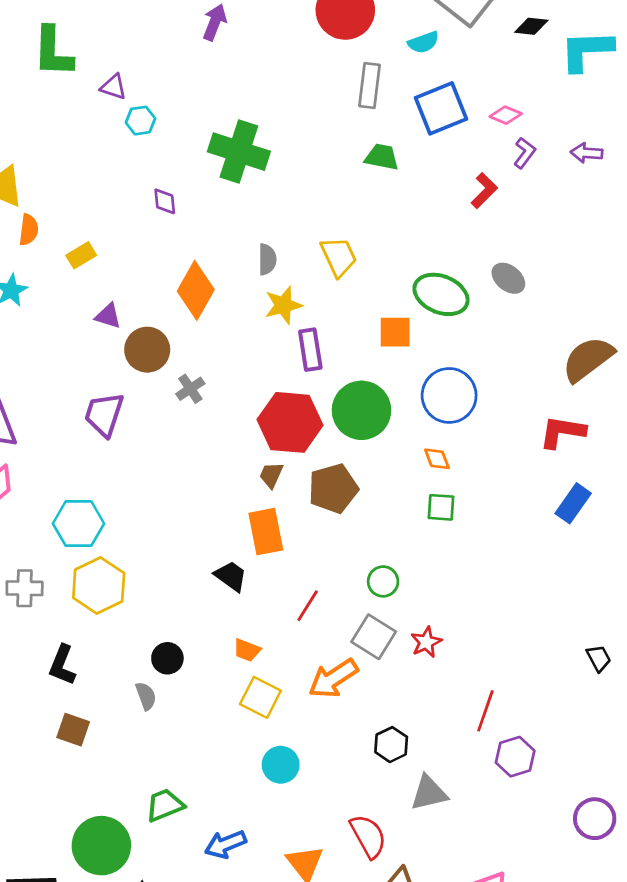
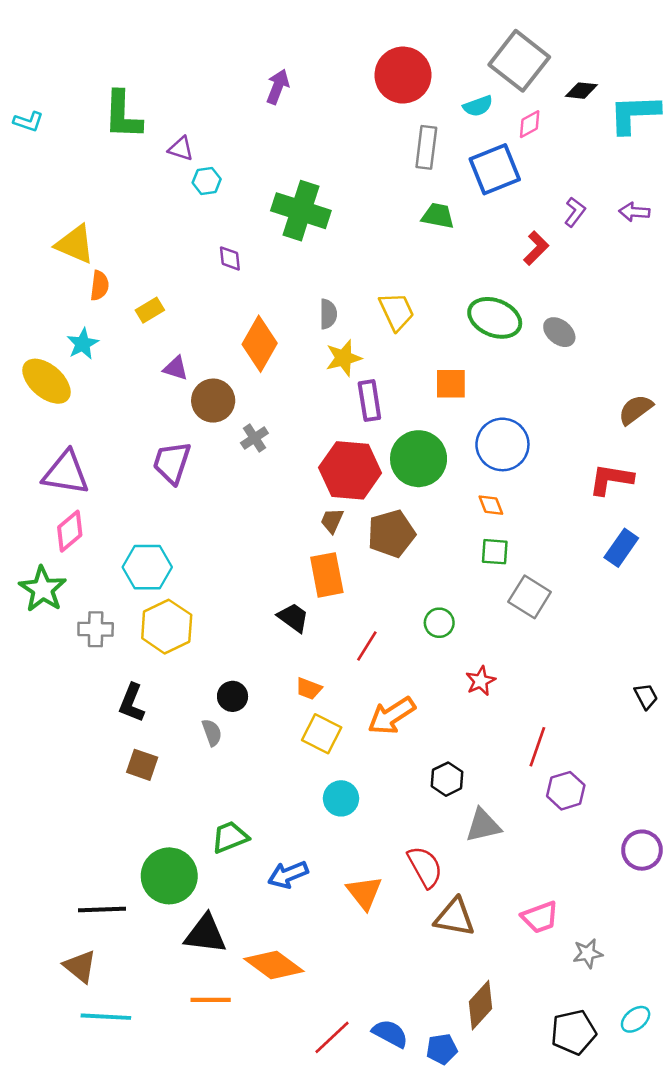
pink diamond: (506, 115) -> (530, 124), moved, turned -52
green ellipse: (441, 294) -> (495, 318), moved
brown semicircle: (588, 359) -> (636, 410), size x0.7
gray square: (374, 637) -> (530, 597), moved

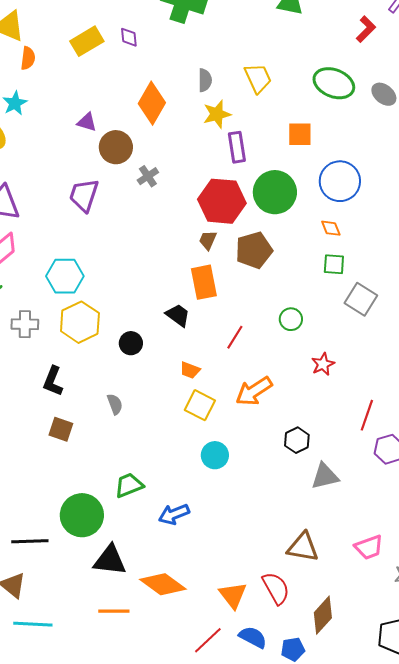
yellow rectangle: (150, 310) -> (87, 41), moved, size x1.5
black circle: (233, 696) -> (131, 343), moved
red semicircle: (425, 867) -> (276, 588), moved
orange triangle: (364, 893) -> (233, 595), moved

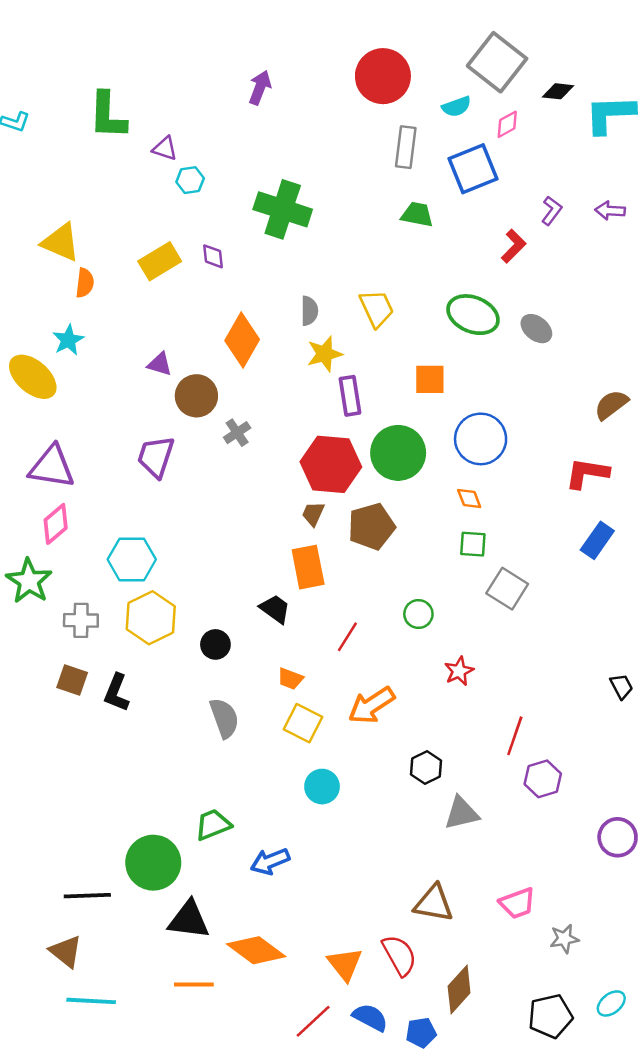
gray semicircle: (115, 404) -> (224, 718), moved, size x1.5
brown square: (61, 429) -> (72, 680), moved

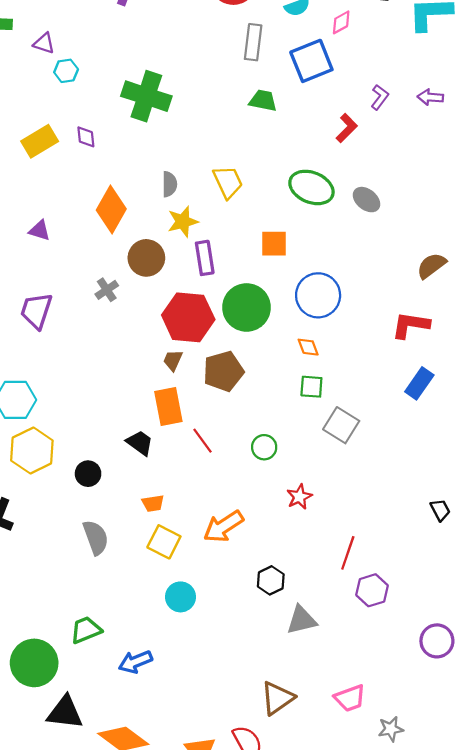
brown circle: (196, 396) -> (146, 258), moved
red line: (347, 637) -> (203, 441), moved, turned -68
orange trapezoid: (290, 679) -> (153, 503), turned -30
brown triangle: (434, 903) -> (277, 698), turned -45

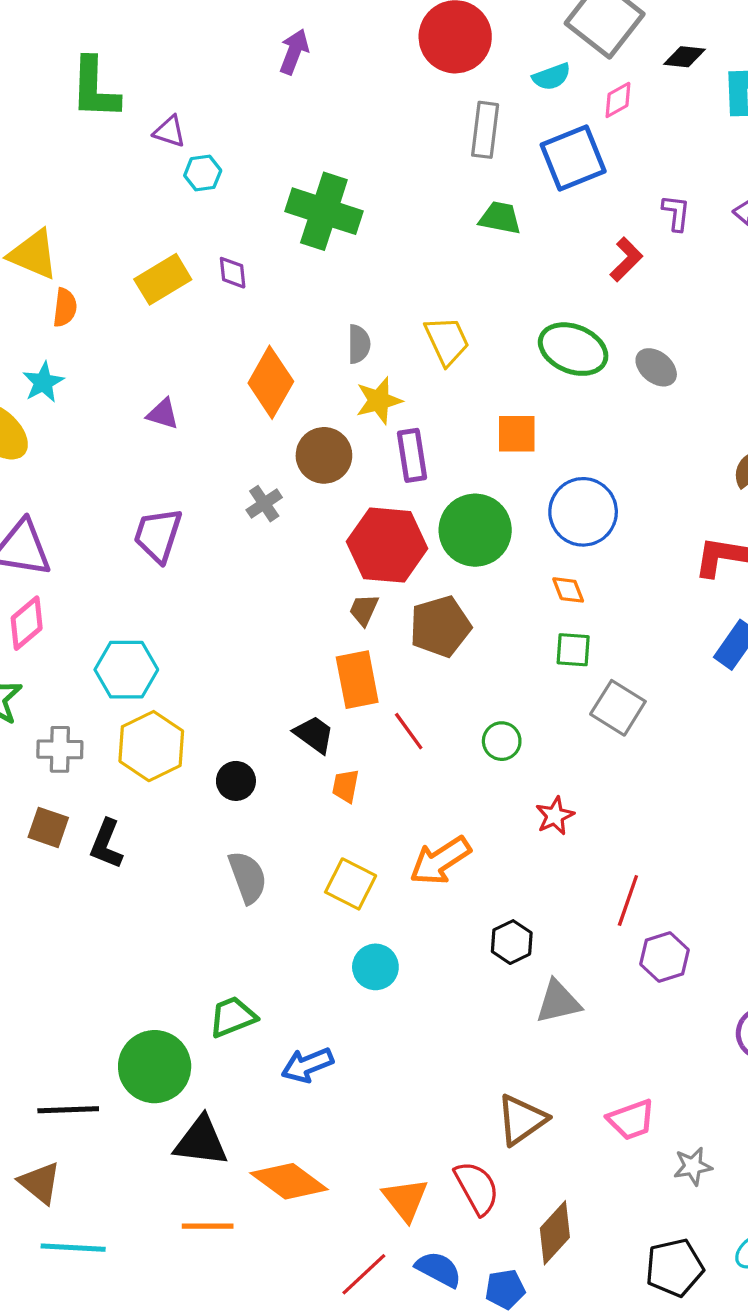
purple L-shape: (380, 97) -> (676, 213), turned -30
orange trapezoid: (153, 503) -> (346, 786), moved, turned 110

